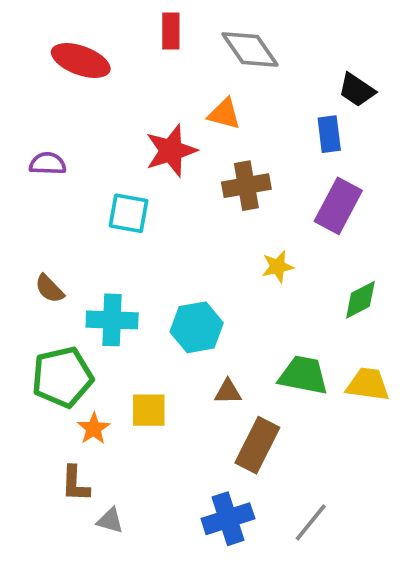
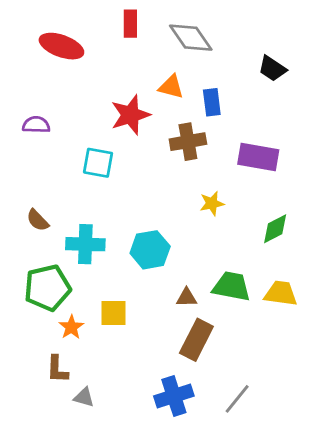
blue rectangle: (329, 134) -> (212, 102), moved
purple rectangle: (338, 206) -> (258, 157), turned 72
brown triangle: (228, 392) -> (187, 298), moved

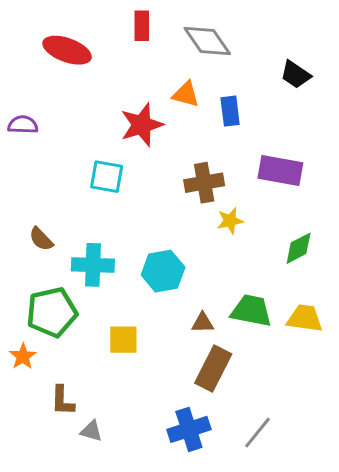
purple semicircle: (36, 125) -> (23, 125), moved
brown cross: (188, 142) -> (204, 183), moved
orange star: (71, 327) -> (23, 356), moved

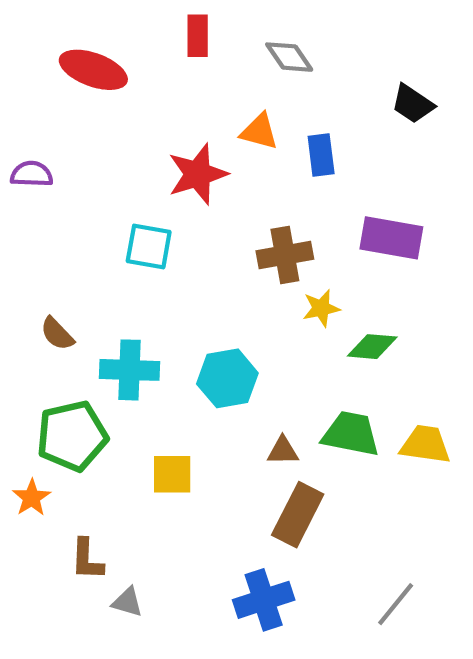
gray diamond: (207, 41) -> (289, 57), size x0.7
green diamond: (299, 248) -> (372, 347), moved, turned 32
gray line: (257, 433) -> (396, 604), moved

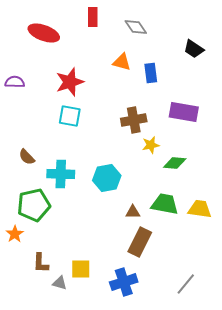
red star: (198, 174) -> (70, 82), moved
yellow square: (172, 474) -> (81, 269), moved

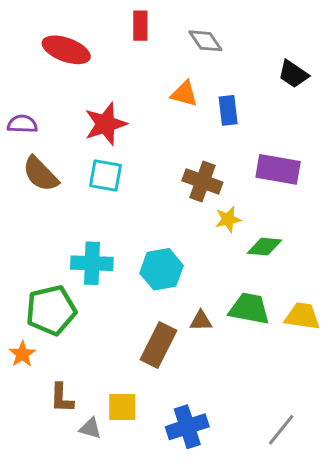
brown cross: (134, 120) -> (202, 182), turned 30
brown semicircle: (27, 157) -> (40, 174), moved, size x1.5
brown rectangle: (140, 242) -> (159, 345), moved

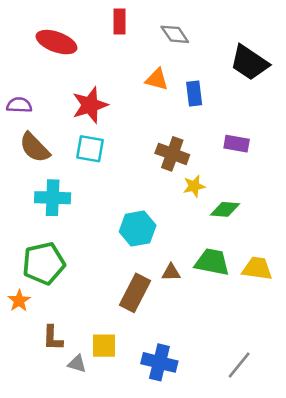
black trapezoid: (293, 74) -> (249, 63), size x1.5
purple rectangle: (278, 169) -> (237, 144), size x0.7
cyan cross: (92, 263) -> (53, 198), moved
blue cross: (187, 427) -> (159, 362), turned 32

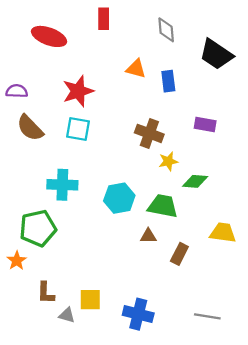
gray diamond: (175, 34) -> (166, 30), moved, turned 30
cyan cross: (53, 198) -> (62, 185), moved
green trapezoid: (212, 262) -> (163, 206), moved
brown rectangle: (135, 293) -> (179, 254), moved, size x0.7
gray line: (239, 365) -> (207, 316), turned 60

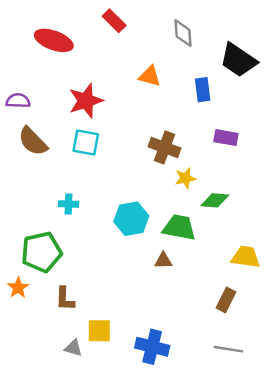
red rectangle: (104, 19) -> (114, 21), turned -45
blue rectangle: (168, 81) -> (203, 90), moved
cyan cross: (62, 185) -> (69, 204), size x0.6
brown rectangle: (179, 254) -> (226, 300), moved
brown L-shape: (46, 293) -> (65, 299), moved

